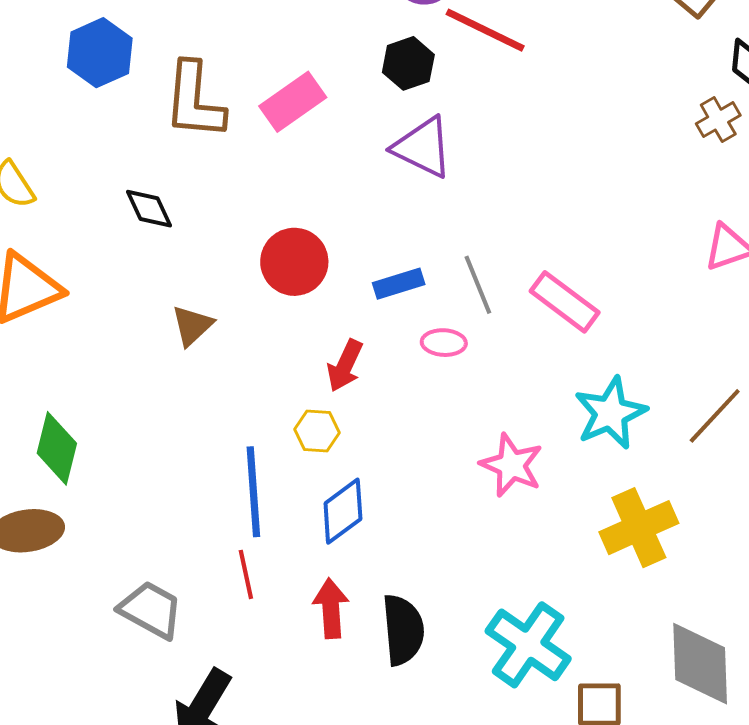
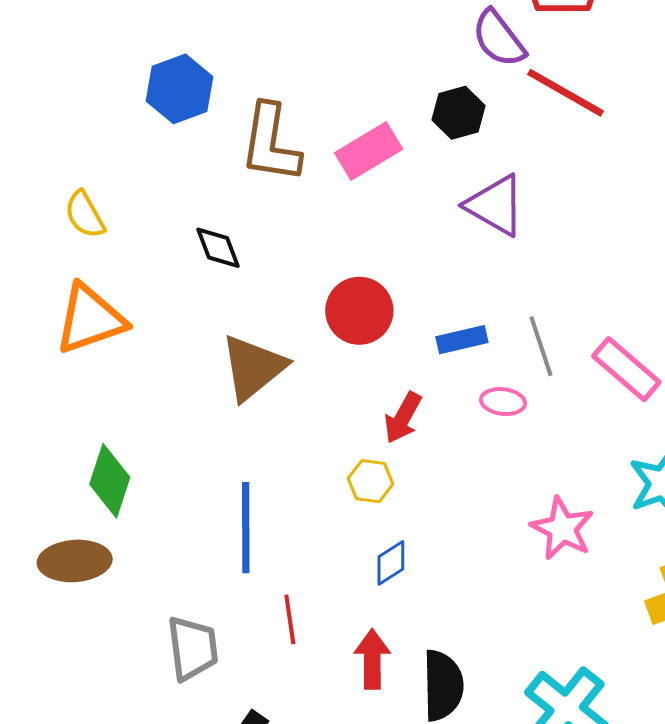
black hexagon: (408, 63) -> (459, 113), moved
brown triangle: (192, 326) -> (253, 368), size x1.6
blue line: (253, 492) -> (246, 528), moved
blue diamond: (343, 511) -> (391, 563), size x0.7
gray trapezoid: (151, 610) -> (192, 648), turned 50

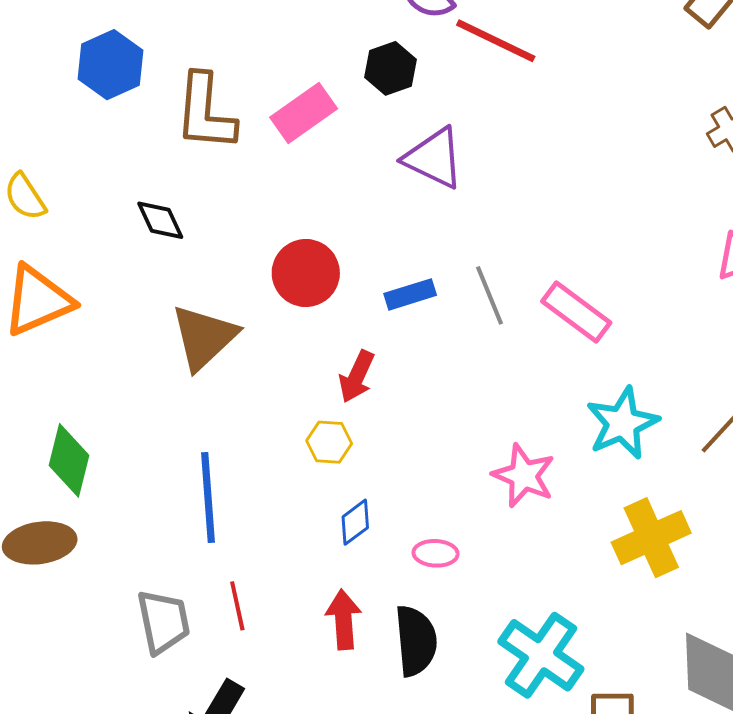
pink ellipse: (503, 402) -> (436, 553), moved
red line: (290, 619) -> (237, 606), moved

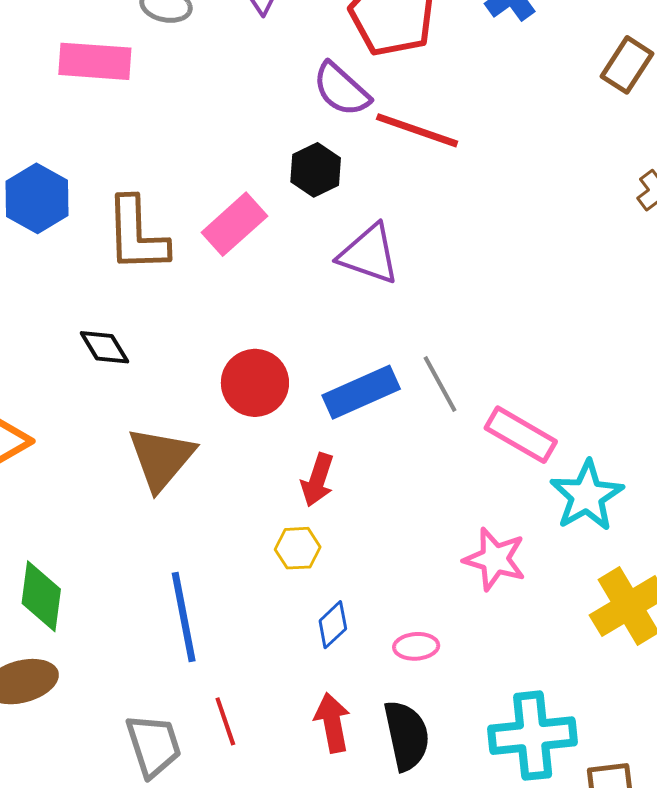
blue rectangle: (410, 294) -> (361, 392), size x1.5
pink rectangle: (576, 312) -> (521, 435), moved
cyan cross: (541, 655) -> (533, 736), turned -34

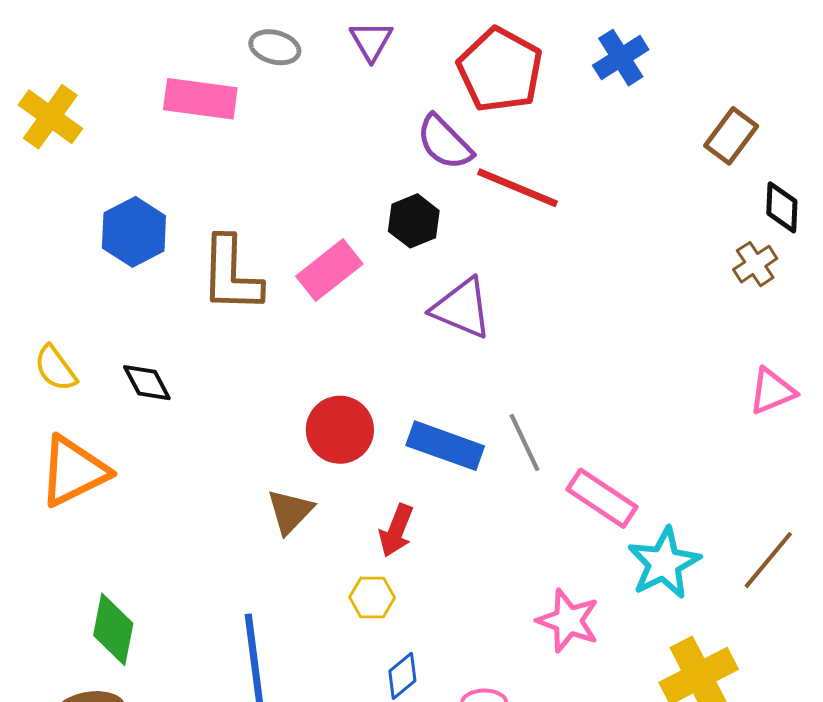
black diamond: (104, 347) -> (147, 383), moved
blue rectangle: (361, 392) -> (445, 446), turned 40
brown triangle: (161, 458) -> (290, 511), moved, size x0.7

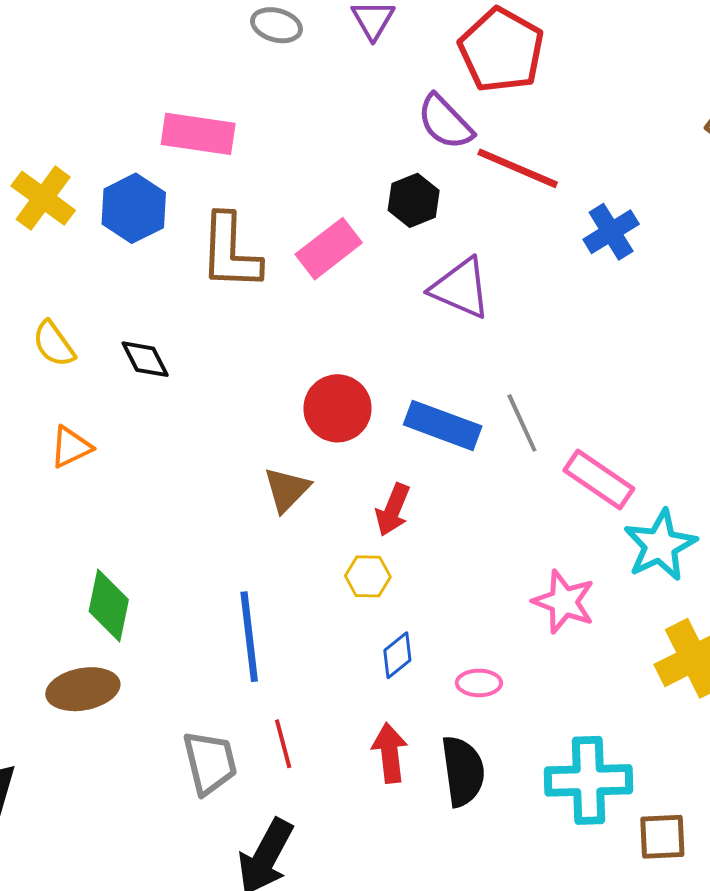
blue cross: (621, 58) -> (611, 232), moved
pink rectangle: (200, 99) -> (198, 134), moved
yellow cross: (50, 117) -> (43, 198), moved
orange triangle: (74, 471) -> (71, 447), size x0.6

